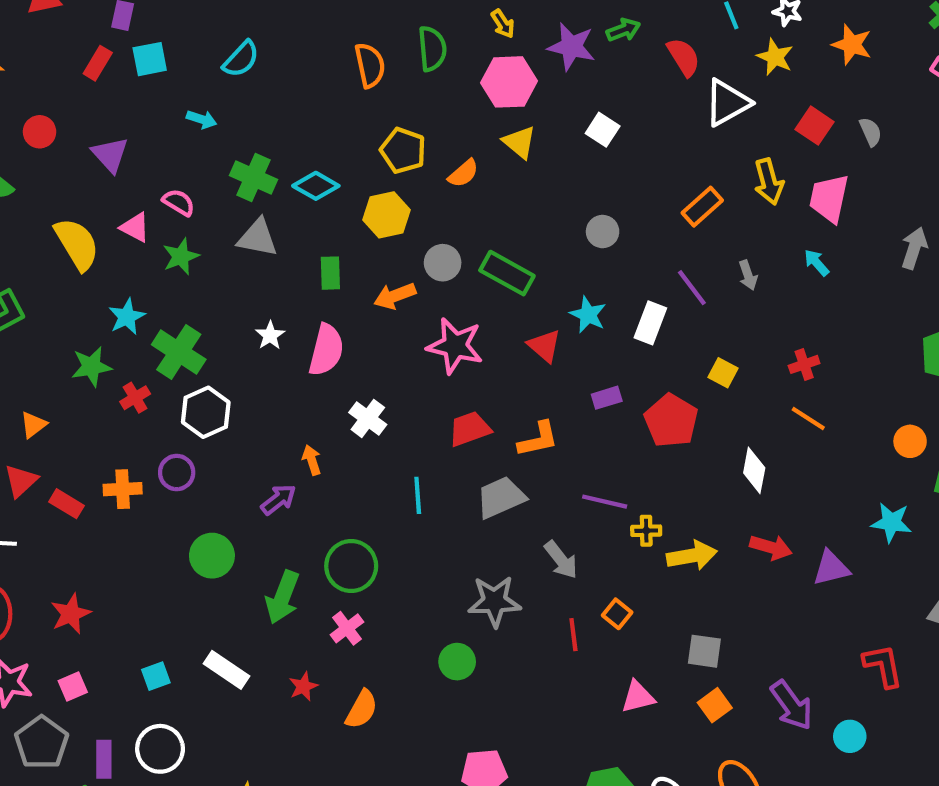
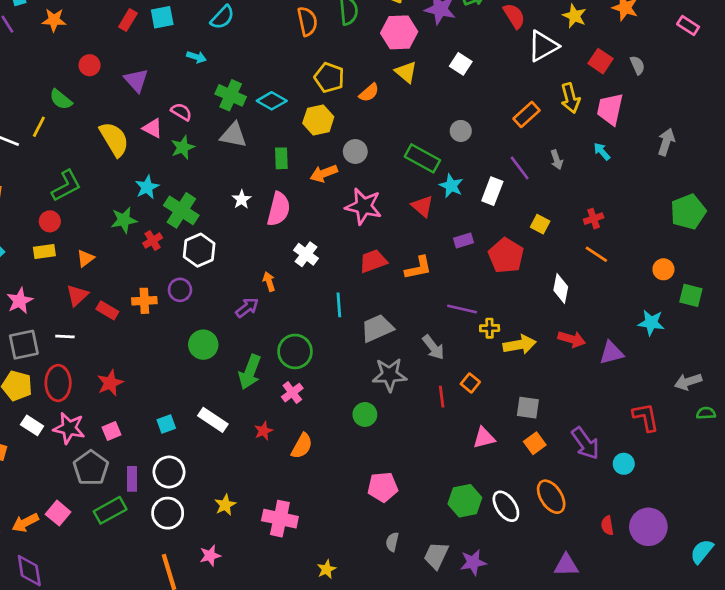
green rectangle: (507, 273) -> (422, 158), moved
gray trapezoid: (501, 497) -> (377, 328), moved

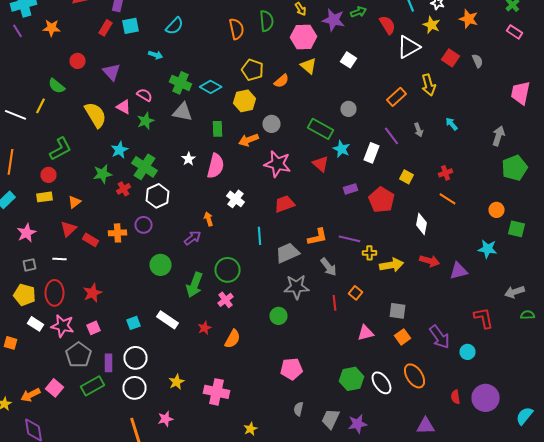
pink trapezoid: (610, 109) -> (520, 93), moved
gray arrow: (666, 142) -> (498, 136), moved
orange L-shape: (418, 268) -> (318, 237), moved
gray square: (24, 345) -> (30, 265), size x0.6

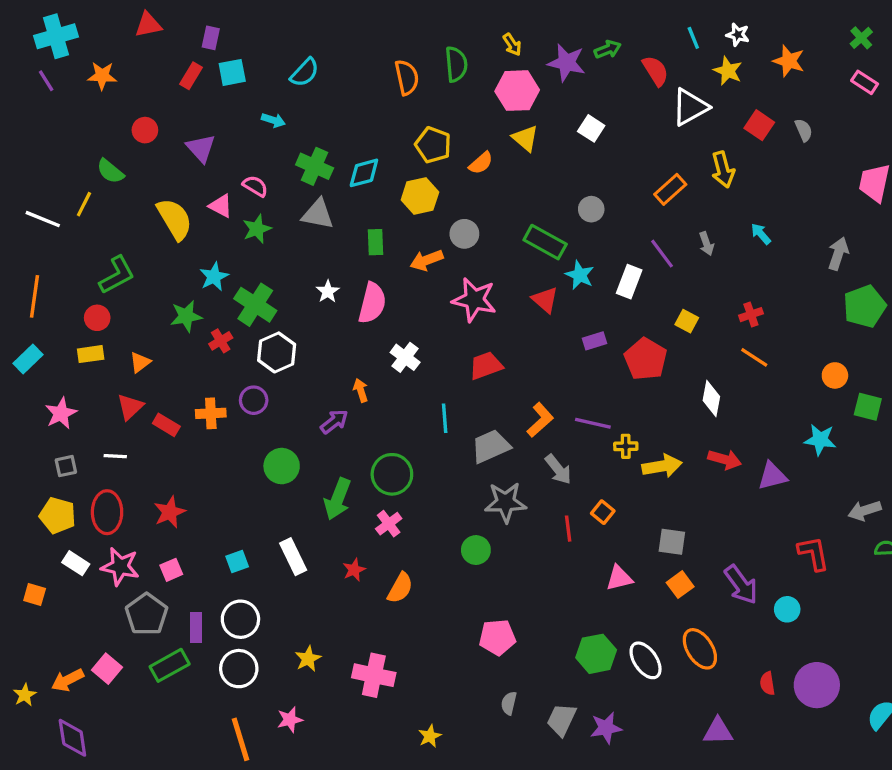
cyan diamond: (210, 87) -> (364, 173), turned -45
orange L-shape: (318, 237) -> (540, 420), turned -30
white rectangle: (168, 320) -> (293, 557), turned 30

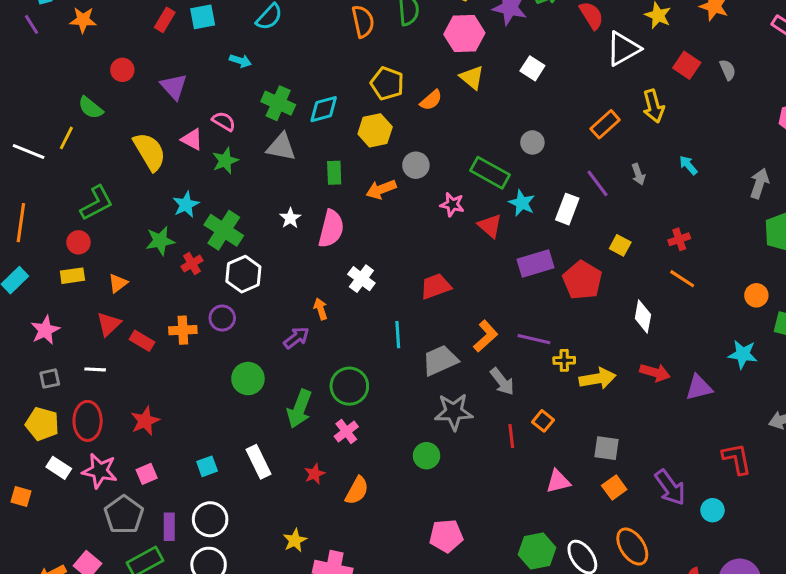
pink star: (474, 300) -> (452, 205), moved, size x0.6
purple rectangle: (594, 341) -> (535, 264), size x1.6
yellow star: (308, 659) -> (295, 540), moved

